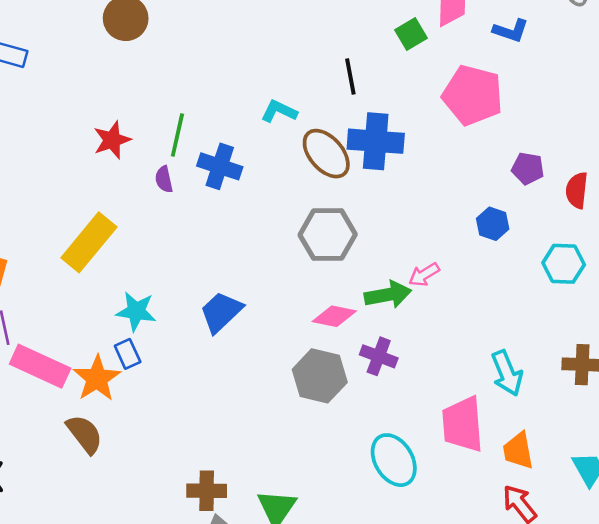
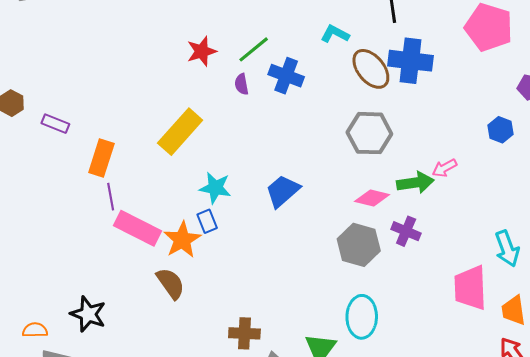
green line: (177, 135) -> (254, 49), turned 36
cyan ellipse: (394, 460) -> (362, 317), moved, turned 30
brown cross: (207, 491) -> (244, 333), moved

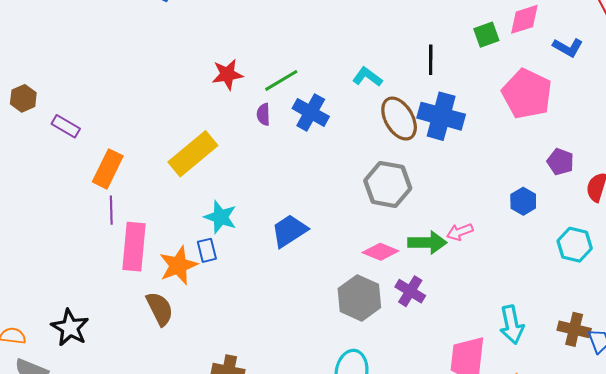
pink rectangle: (137, 228) -> (134, 247), turned 60

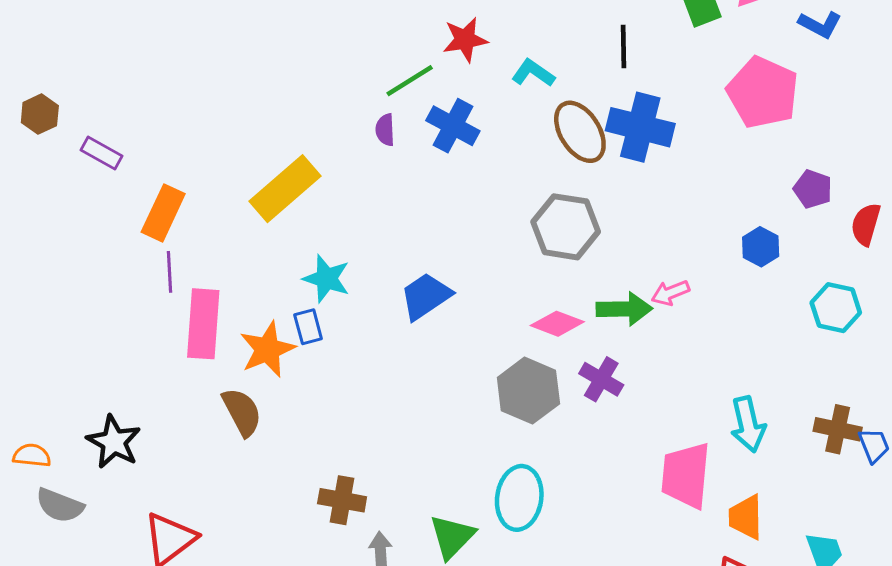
red star: (227, 74) -> (465, 40), moved

